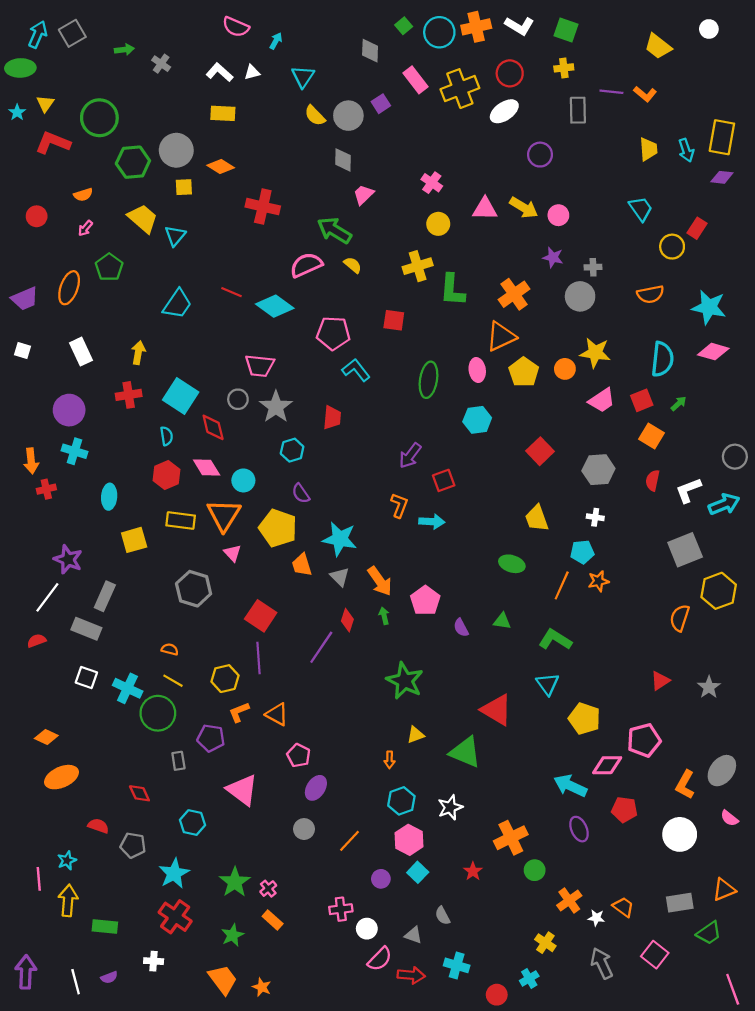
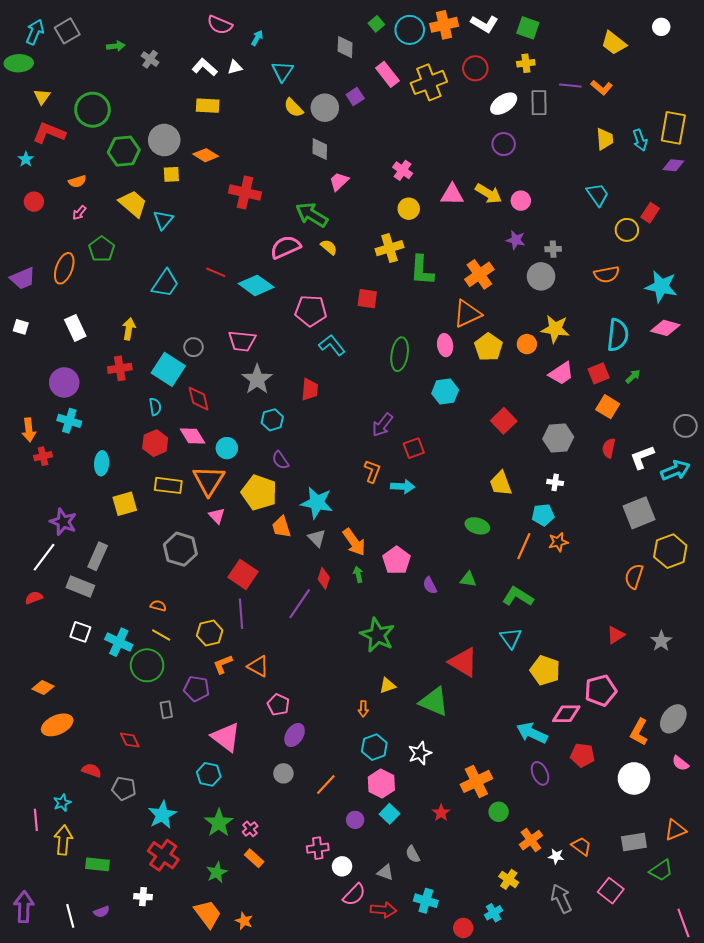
white ellipse: (504, 111) -> (504, 104), moved
cyan star: (17, 112) -> (26, 159), moved
gray circle: (238, 399) -> (194, 347), moved
cyan hexagon: (192, 823) -> (209, 774), moved

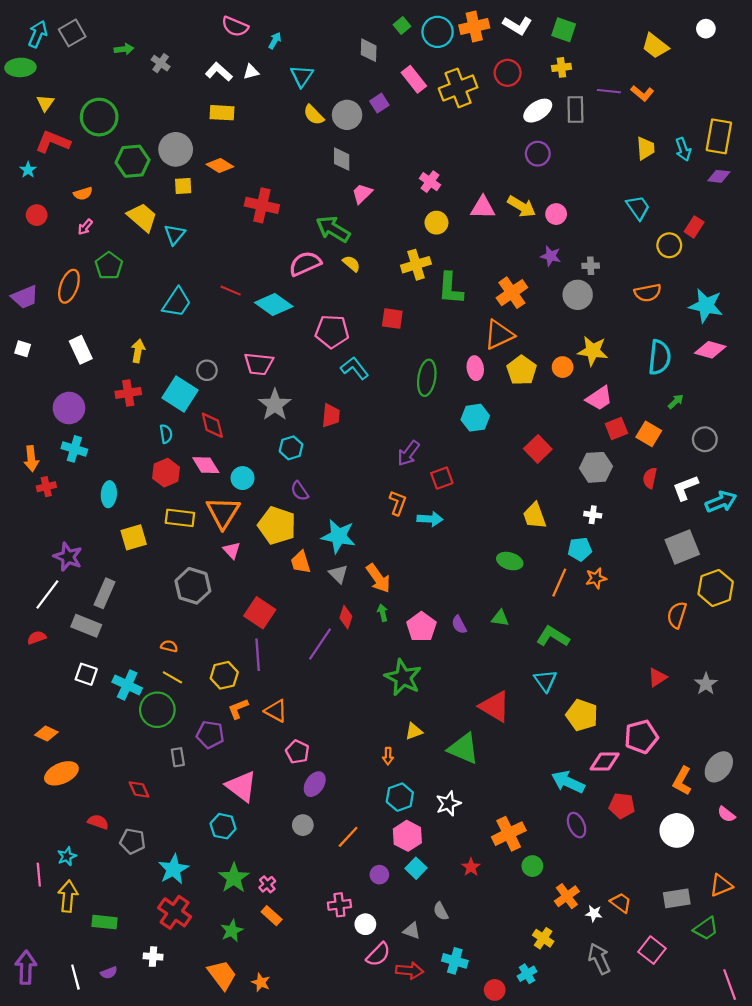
red square: (599, 373) -> (616, 428), moved
gray circle: (685, 426) -> (705, 439), moved
pink pentagon: (397, 560) -> (421, 627), moved

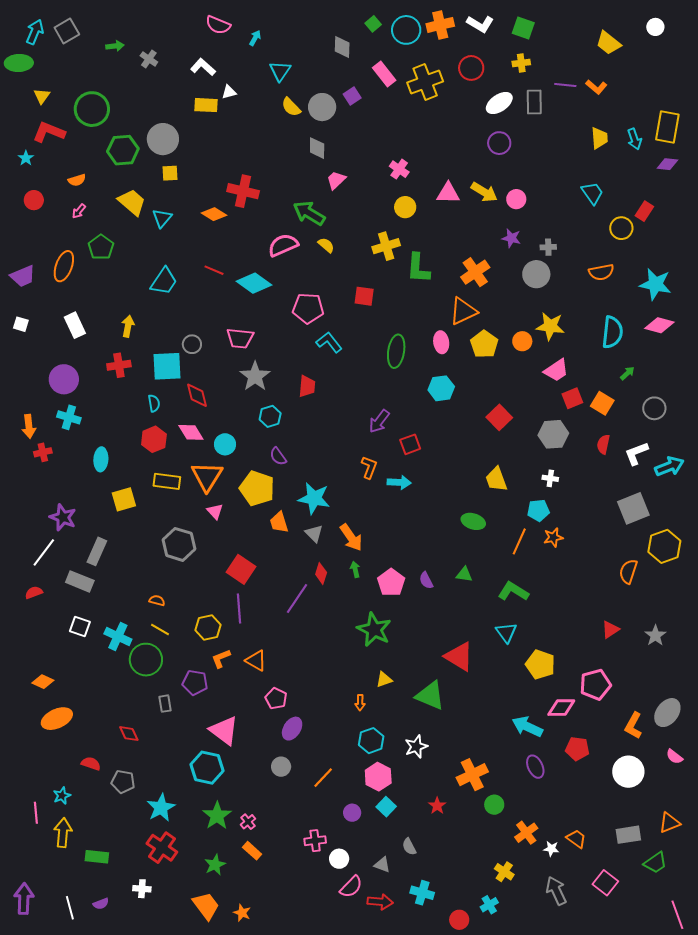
white triangle: (251, 72) -> (229, 92), moved
orange diamond: (220, 166) -> (214, 214), moved
cyan square: (180, 394) -> (167, 366), turned -36
cyan hexagon: (223, 826) -> (207, 768), size x1.4

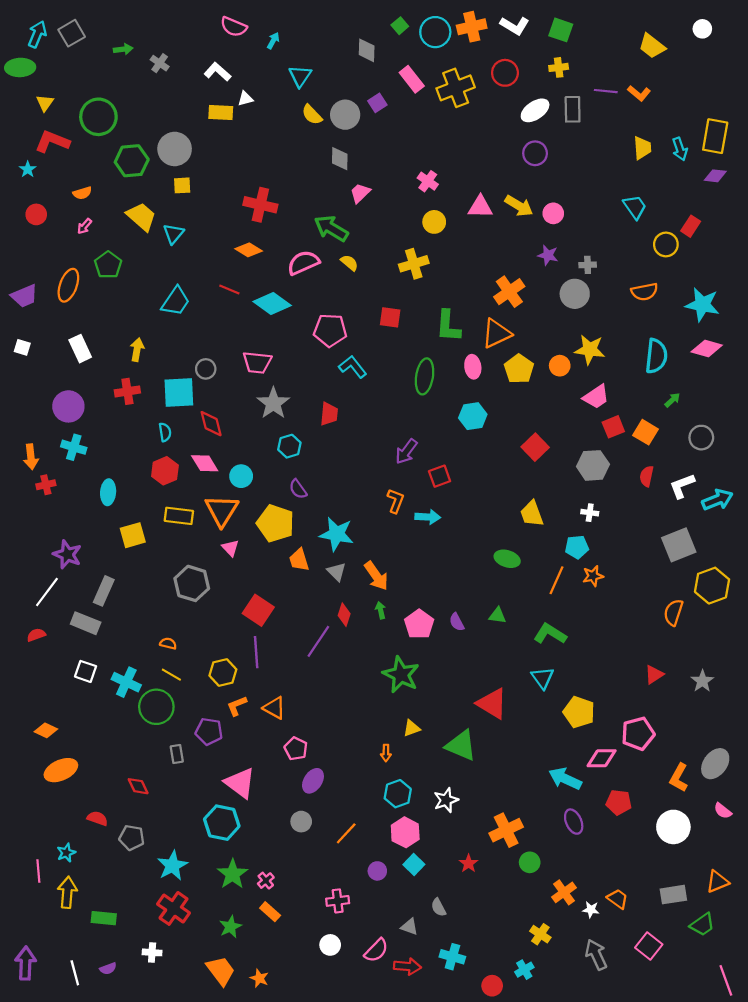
orange diamond: (214, 214) -> (249, 250), moved
green L-shape: (418, 268) -> (448, 326), moved
white circle: (339, 859) -> (330, 945), moved

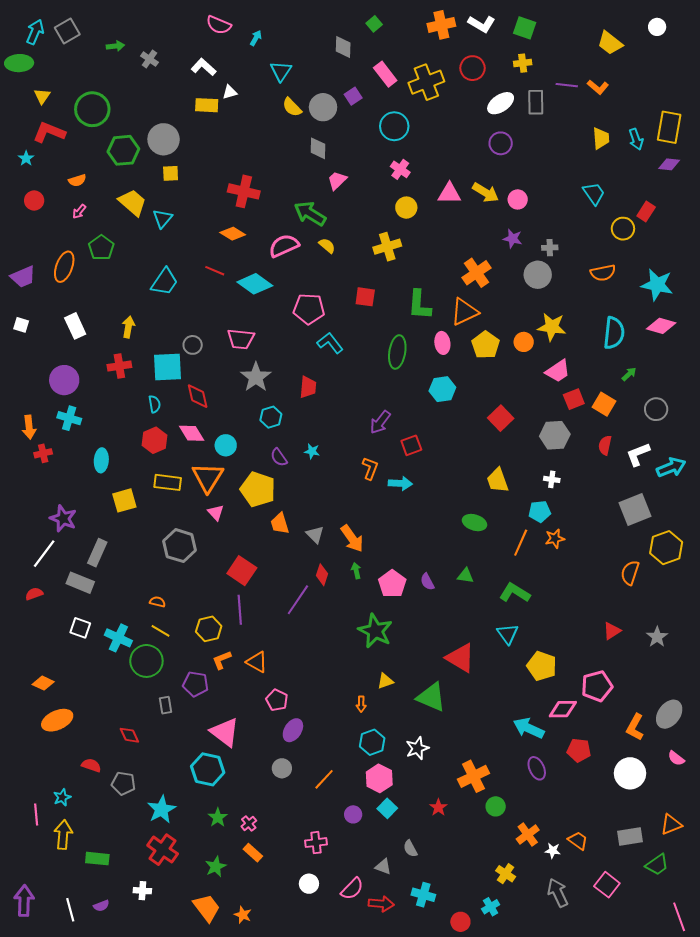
cyan circle: (435, 32) -> (394, 126), moved
cyan star: (337, 534) -> (312, 451), moved, size x0.5
green star: (233, 874) -> (218, 817), size x0.7

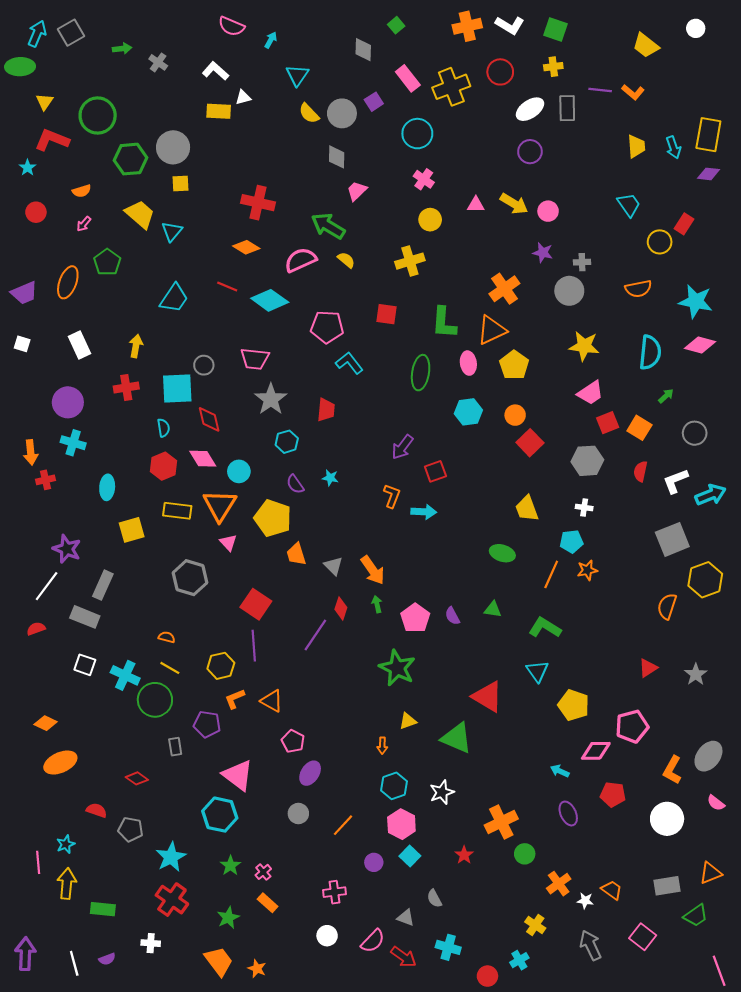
pink triangle: (449, 193) -> (476, 205), size x0.7
orange circle: (524, 342) -> (515, 415), moved
cyan arrow: (529, 728) -> (560, 771), size x0.6
red diamond: (129, 735) -> (137, 778), turned -30
red arrow: (381, 904) -> (404, 957), turned 30

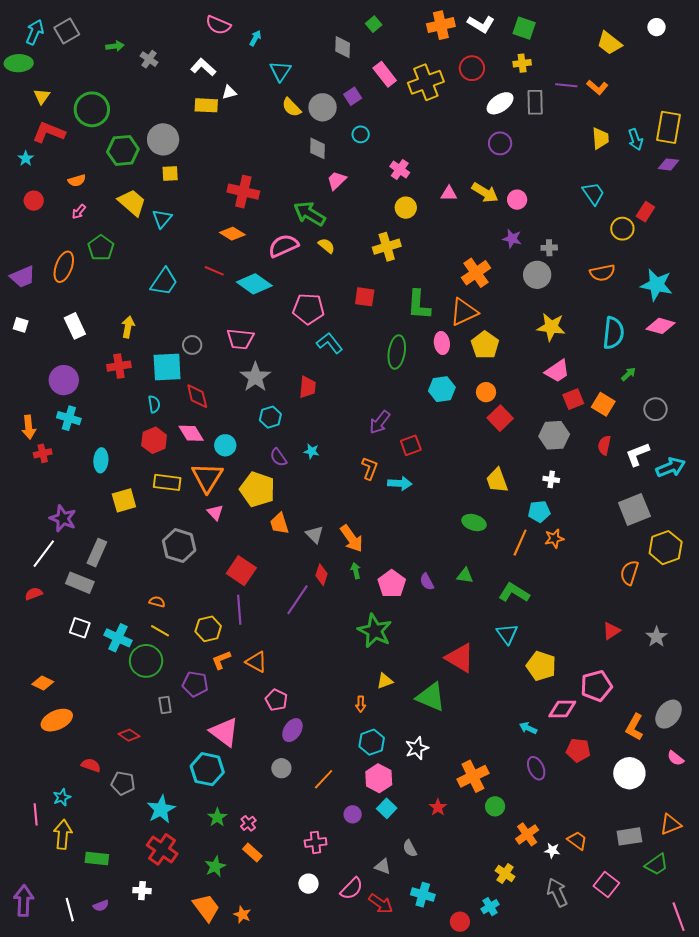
cyan circle: (417, 134) -> (361, 134), moved, size x0.6

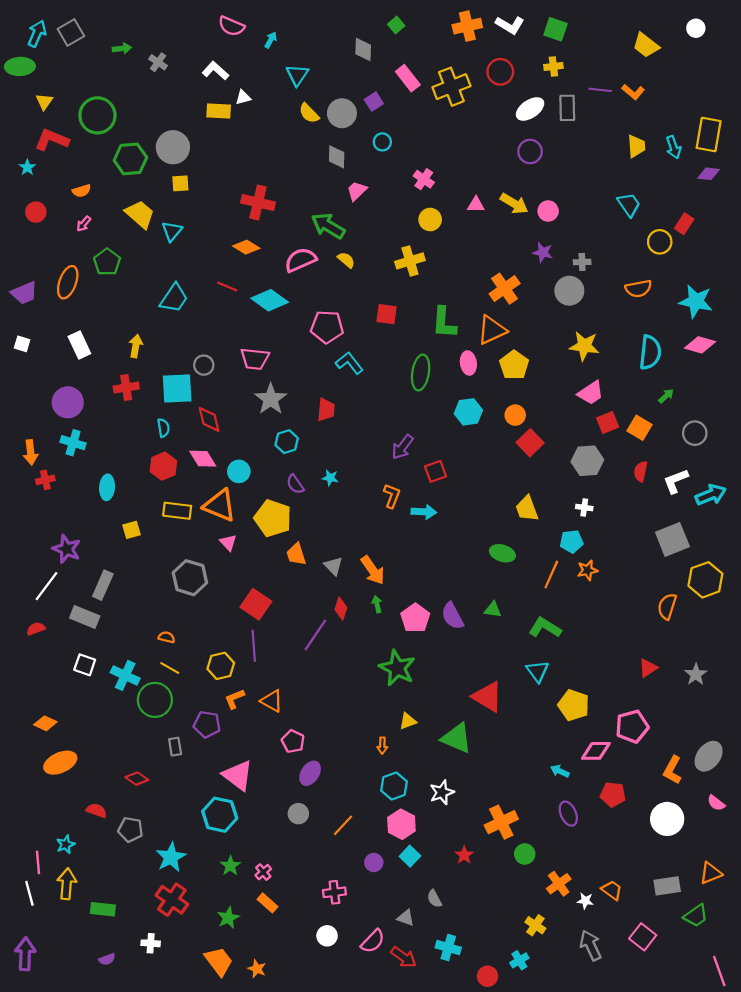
orange triangle: (207, 477) -> (220, 505), turned -40
yellow square: (124, 500) -> (131, 530), size x0.7
purple semicircle: (427, 582) -> (452, 616), size x1.5
white line: (70, 910) -> (29, 893), moved

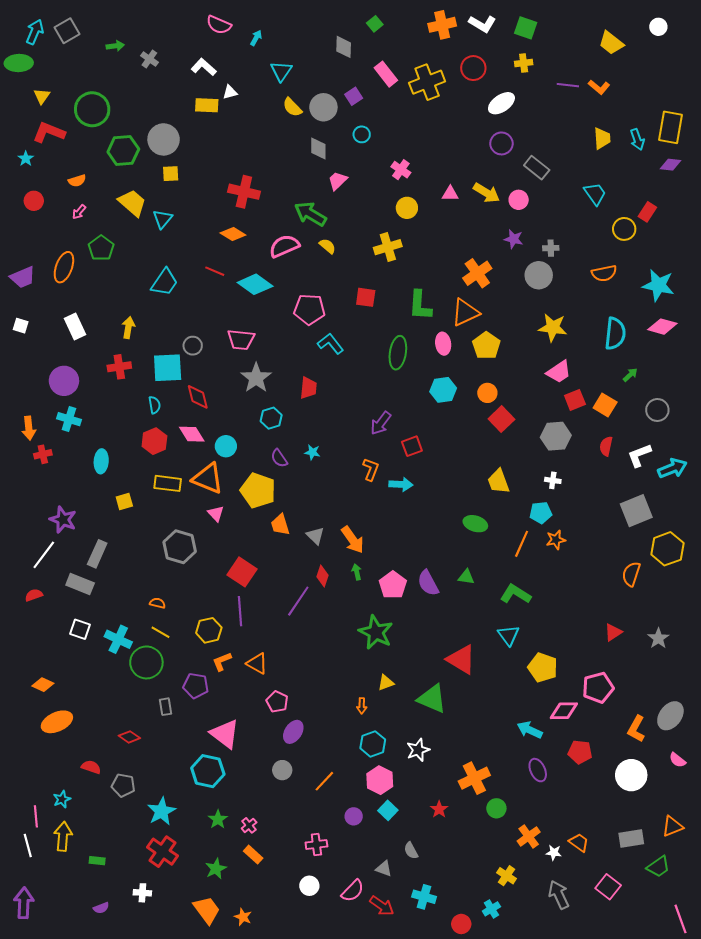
gray rectangle: (567, 108) -> (537, 168), moved, turned -50
cyan arrow: (560, 771) -> (530, 730), size x1.4
green rectangle: (103, 909) -> (97, 861), size x0.7

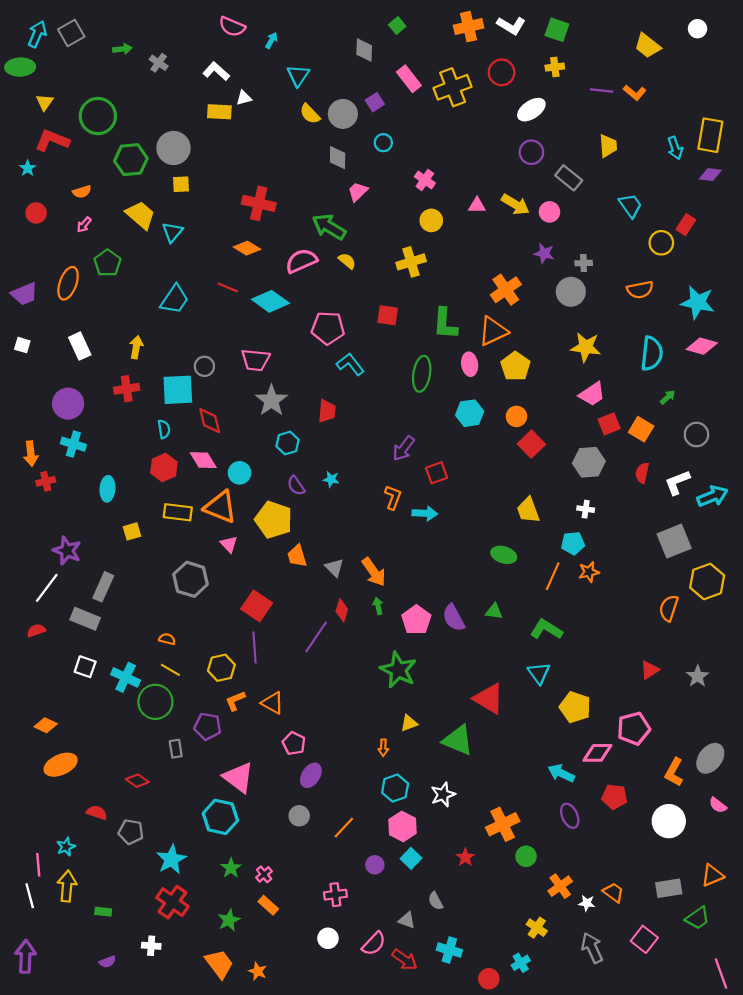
yellow trapezoid: (602, 138) -> (608, 146), moved

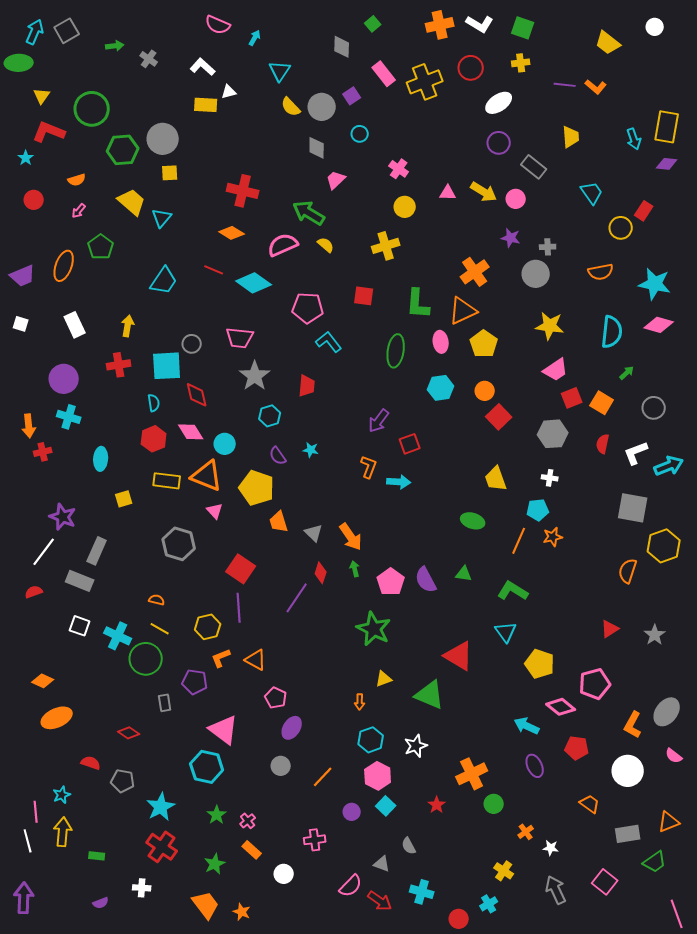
gray square: (674, 541) -> (633, 508), turned 32
pink diamond: (597, 753) -> (561, 707), turned 40
orange cross: (560, 886) -> (526, 832), size x0.7
orange trapezoid: (613, 892) -> (590, 804), moved
white circle: (328, 938) -> (284, 874), moved

